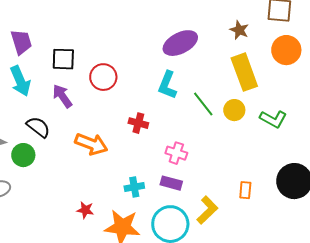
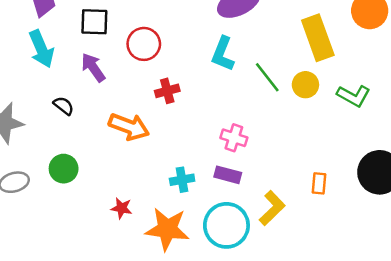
red cross: (138, 123) -> (167, 91), moved, turned -30
black semicircle: (38, 127) -> (64, 106), size x0.7
green circle: (23, 155) -> (64, 169), moved

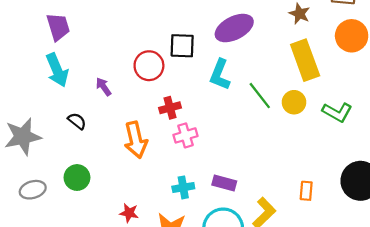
black square: (94, 22) -> (182, 46), moved
purple arrow: (93, 67) -> (104, 87), size x0.7
orange arrow: (129, 127) -> (136, 140), turned 56
pink cross: (234, 138) -> (185, 135), moved, turned -35

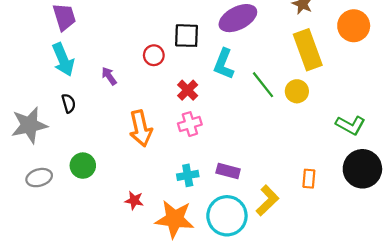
red circle: (149, 66) -> (154, 55), size x0.7
red cross: (170, 108) -> (188, 90), moved, turned -30
green L-shape: (337, 112) -> (350, 125), moved
black semicircle: (77, 121) -> (69, 103), moved, turned 36

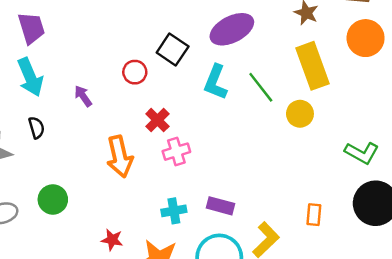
black square: (187, 36) -> (173, 49), turned 32
green line: (263, 85) -> (261, 87), moved
red cross: (188, 90) -> (157, 120), moved

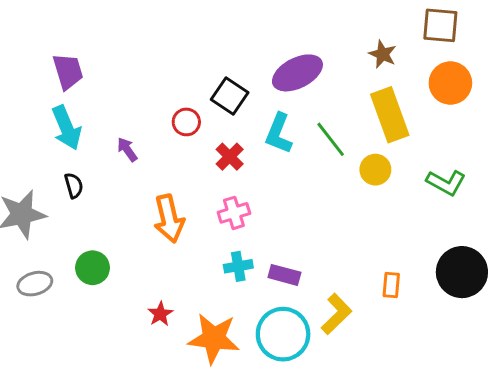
red cross: (157, 120) -> (230, 157), moved
green L-shape: (362, 153) -> (446, 183), moved
cyan cross: (174, 211) -> (238, 266), moved
red star: (112, 240) -> (160, 314), turned 30

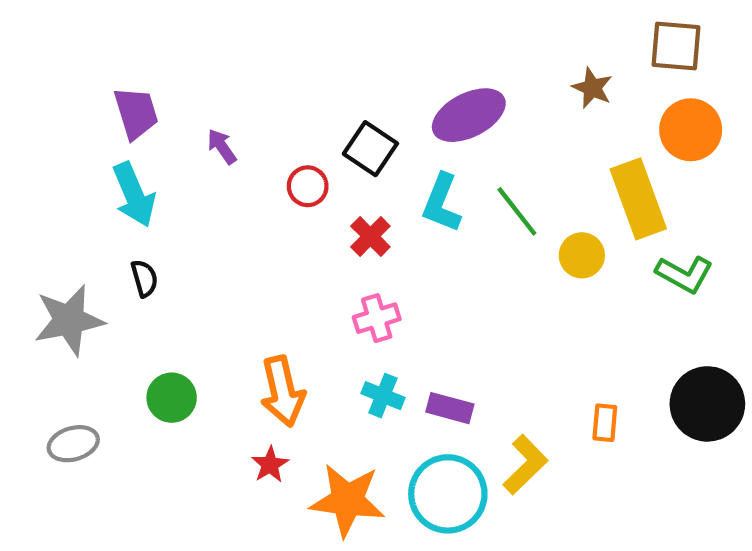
yellow rectangle: (390, 115) -> (638, 199), moved
purple arrow: (127, 149) -> (222, 146), moved
orange arrow: (169, 219) -> (283, 391), moved
cyan cross: (238, 266) -> (383, 396), turned 32
gray ellipse: (35, 284) -> (73, 444), moved

